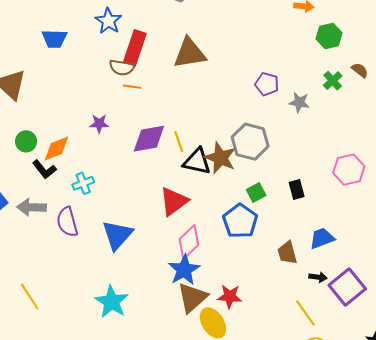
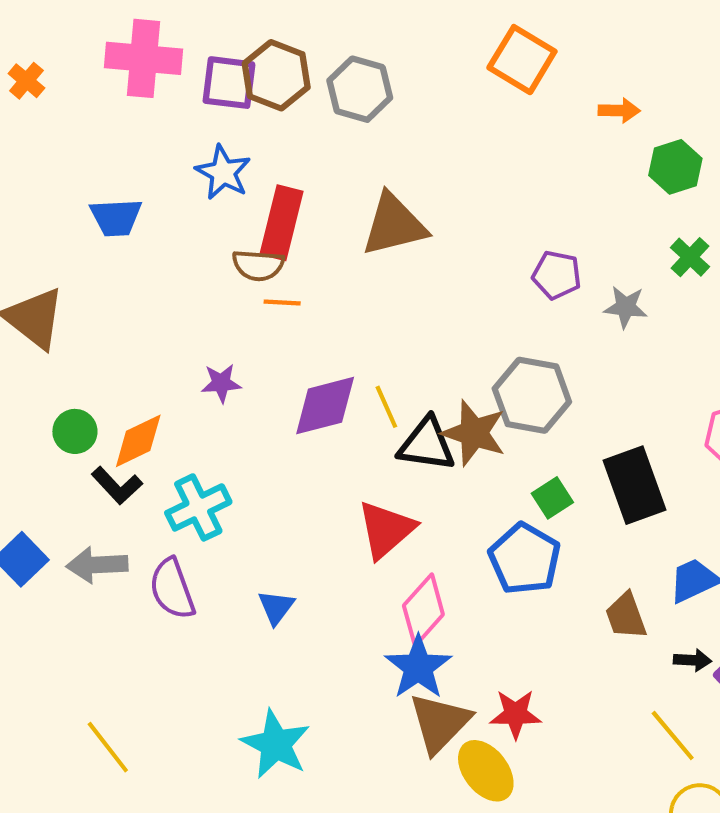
cyan cross: (83, 183) -> (198, 507), size x1.4
black rectangle: (297, 190) -> (634, 485), size x1.8
blue triangle: (117, 235) -> (276, 607), size x0.6

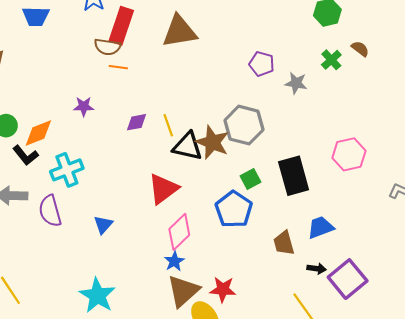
purple diamond: (325, 406) -> (137, 122), size x0.6
blue star: (418, 667) -> (174, 261), size x0.6

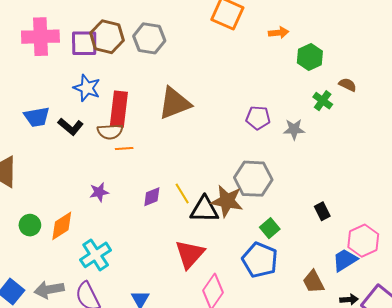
pink hexagon: (349, 154) -> (363, 241), moved
black L-shape: (26, 155) -> (71, 127), moved
black rectangle: (294, 176) -> (322, 211), moved, size x0.5

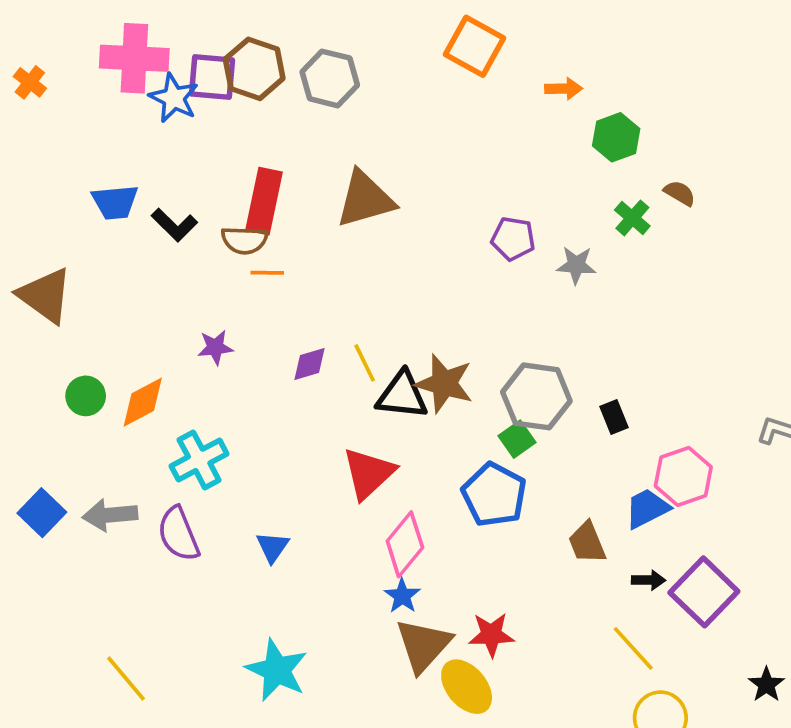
blue star: (87, 88) -> (174, 98), moved
gray hexagon: (253, 179) -> (536, 396), moved

